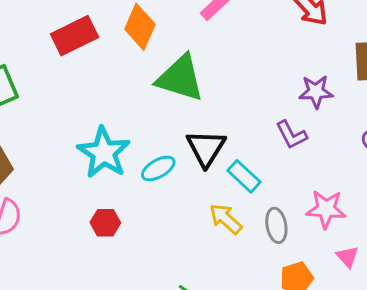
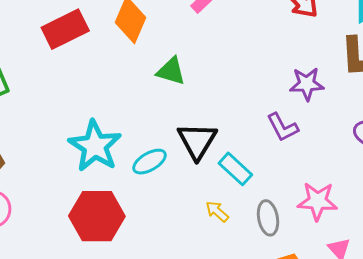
green triangle: (180, 78) -> (171, 71), size x0.6
yellow arrow: (226, 219) -> (217, 211), size x0.7
red hexagon: (105, 223) -> (97, 216), size x1.8

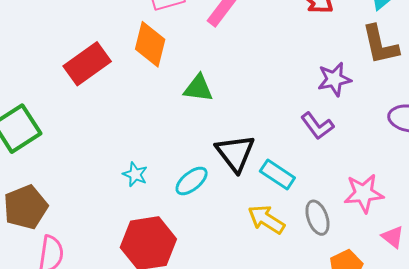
cyan star: (95, 146) -> (135, 174), size x0.5
yellow arrow: (217, 211) -> (266, 219), size x1.5

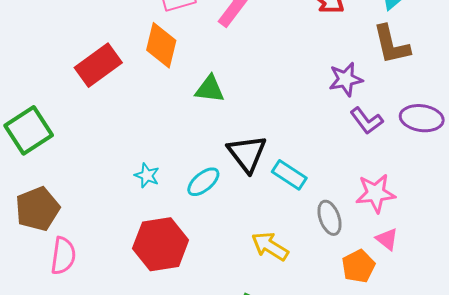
purple L-shape: (317, 126) -> (367, 121), moved
yellow arrow: (266, 219) -> (270, 246), moved
pink triangle: (393, 237) -> (387, 239), moved

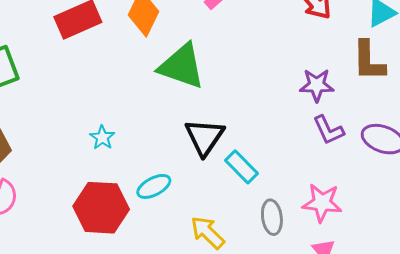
green triangle: (210, 89) -> (182, 66), size x1.6
cyan ellipse: (203, 182) -> (154, 186), moved

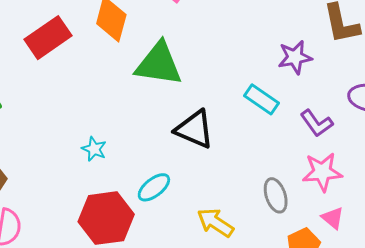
purple L-shape: (328, 130) -> (317, 123), moved
black triangle: (205, 137) -> (195, 129), turned -30
cyan rectangle: (241, 167) -> (262, 99), moved

